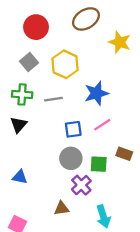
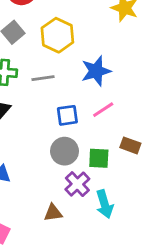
cyan arrow: (103, 216) -> (105, 204), moved

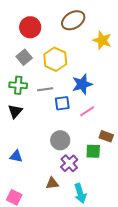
blue square: (67, 115) -> (62, 103), moved
green square: (99, 158) -> (93, 151), moved
cyan arrow: (105, 204) -> (80, 193), moved

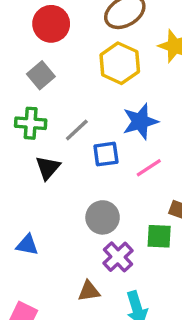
yellow hexagon: (55, 59) -> (120, 63), moved
gray line: (45, 89) -> (77, 130), turned -35
black triangle: (15, 111) -> (48, 168), moved

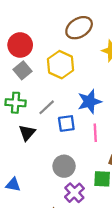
red circle: (51, 24) -> (20, 45), moved
yellow hexagon: (120, 63) -> (61, 65), moved
pink line: (149, 168) -> (95, 133), turned -60

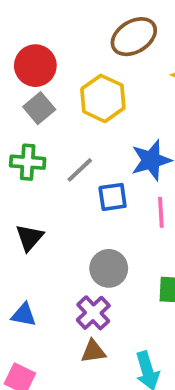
black triangle: (27, 133) -> (30, 237), moved
blue triangle: (13, 185) -> (24, 315), moved
purple cross: (74, 193) -> (93, 313), moved

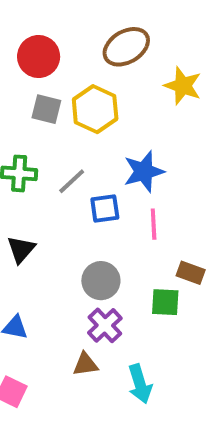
red circle: (35, 66) -> (39, 57), moved
gray square: (39, 108) -> (46, 109), moved, turned -36
purple cross: (93, 313) -> (105, 325), moved

